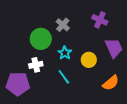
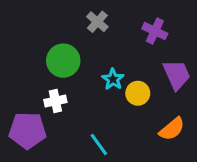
gray cross: (63, 25) -> (97, 22), moved
cyan star: (65, 53) -> (113, 79), moved
cyan line: (64, 77) -> (99, 144), moved

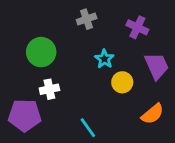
gray cross: (97, 22) -> (87, 19), turned 30
green circle: (63, 61) -> (41, 52), moved
cyan star: (113, 79) -> (104, 59), moved

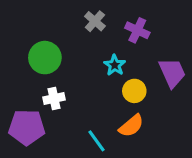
gray cross: (87, 19) -> (95, 21), turned -30
purple cross: (137, 27) -> (137, 30), moved
orange semicircle: (153, 114) -> (131, 126), moved

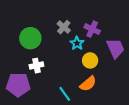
gray cross: (95, 21) -> (64, 27), moved
purple cross: (137, 30) -> (92, 29), moved

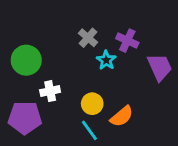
green circle: (30, 38) -> (26, 60), moved
yellow circle: (90, 60) -> (92, 104), moved

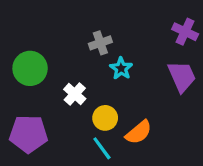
gray cross: (88, 38) -> (100, 43), turned 30
purple cross: (127, 41) -> (185, 32), moved
white cross: (50, 91) -> (75, 94), moved, turned -36

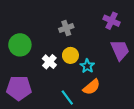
purple cross: (185, 32) -> (111, 21), moved
cyan star: (121, 68) -> (87, 66), moved
yellow circle: (105, 118) -> (70, 55), moved

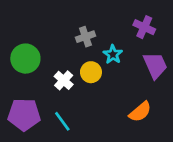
cyan star: (87, 66) -> (113, 54), moved
orange semicircle: (92, 87) -> (140, 112), moved
cyan line: (67, 98) -> (62, 121), moved

